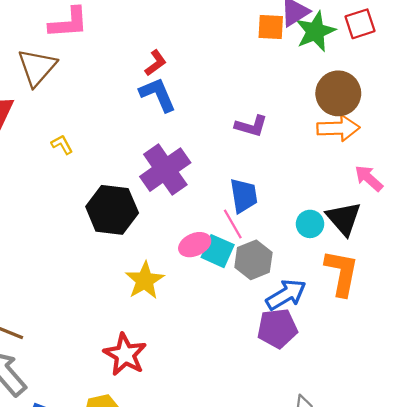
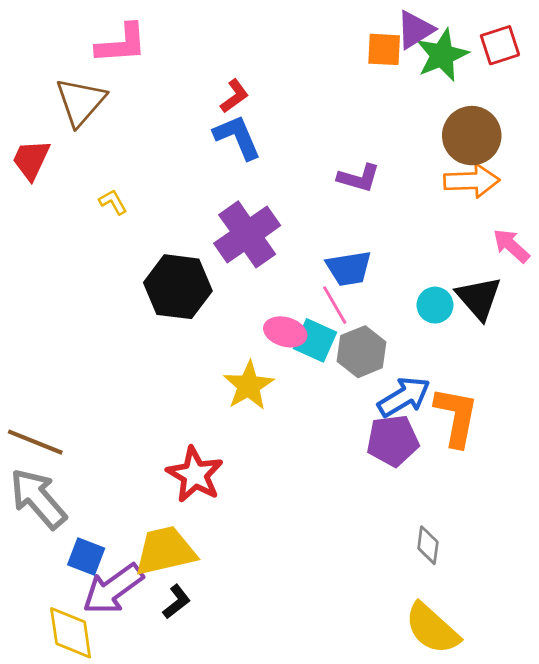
blue trapezoid: (244, 196) -> (349, 268), turned 90
pink ellipse: (195, 245) -> (285, 332), turned 40
orange L-shape: (342, 273) -> (456, 417), moved
yellow star: (145, 280) -> (249, 386), moved

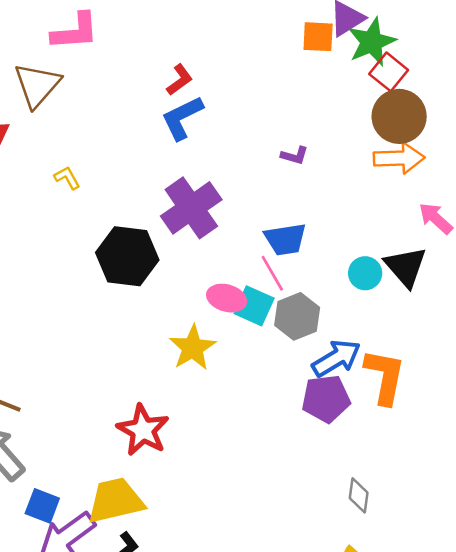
red square: (500, 45) -> (389, 72), moved, turned -33
blue L-shape: (237, 137) -> (182, 118), turned -93
purple L-shape: (359, 178) -> (295, 156), size x0.7

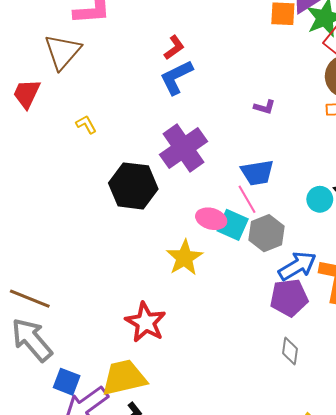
gray diamond: (359, 495) -> (290, 351), moved

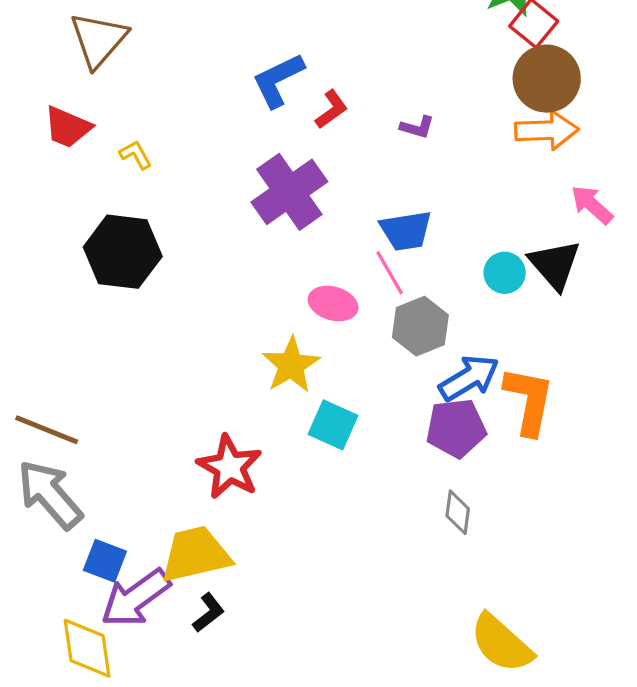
red L-shape: (174, 48) -> (331, 109), moved
red trapezoid: (27, 94) -> (68, 127), moved, turned -92
black hexagon: (133, 186) -> (123, 252), moved
cyan square: (233, 225) -> (333, 425), moved

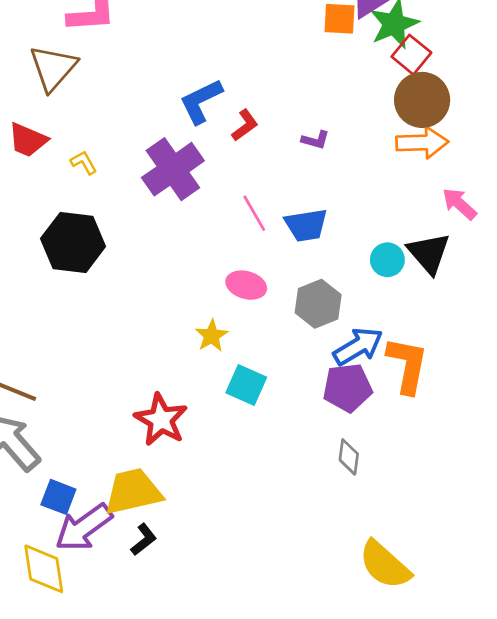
purple cross: (289, 192) -> (173, 169), moved
pink line: (390, 273) -> (254, 213), moved
yellow star: (291, 365) -> (212, 336), size x0.7

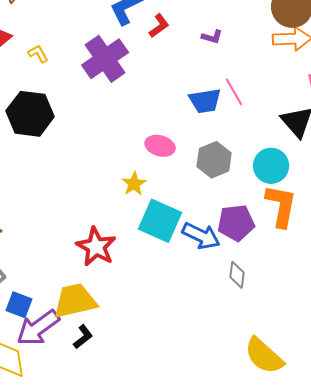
pink line: (254, 213) -> (234, 92), moved
cyan circle: (387, 260) -> (271, 166), moved, size x1.4
blue arrow: (358, 346) -> (201, 236), moved, turned 57
cyan square: (246, 385) -> (160, 221), size x1.4

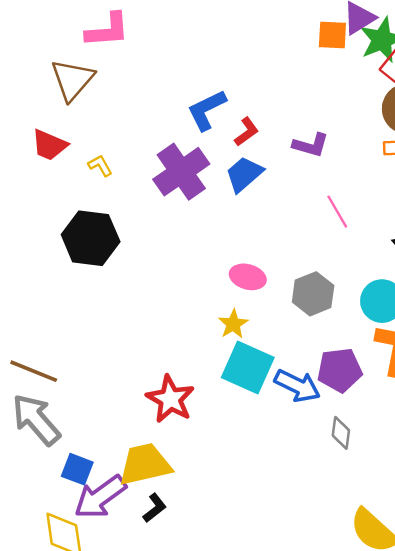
purple L-shape: (212, 37) -> (311, 145), size x1.4
blue trapezoid: (205, 101) -> (244, 174), moved, turned 148
yellow star: (134, 184) -> (233, 324), moved

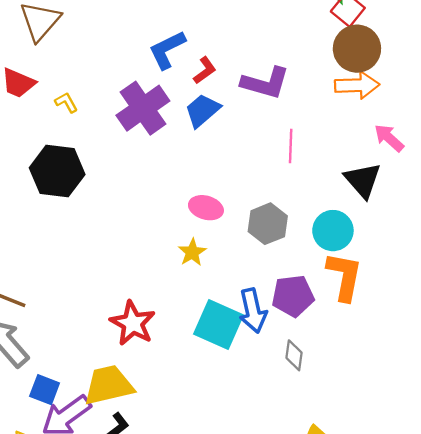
purple L-shape: (311, 145) -> (265, 83), size x1.4
pink line: (337, 212) -> (291, 146), turned 32
cyan square: (248, 368) -> (218, 324), moved
blue arrow: (297, 386) -> (253, 311), turned 51

